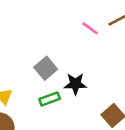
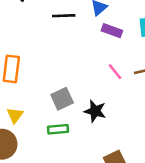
black star: (75, 84) -> (95, 111), moved

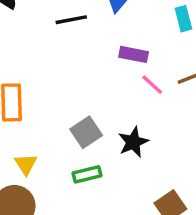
purple rectangle: (112, 31) -> (134, 54), moved
black star: (95, 111) -> (133, 142), turned -30

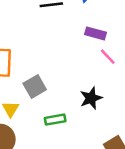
gray square: (86, 132) -> (35, 87), moved

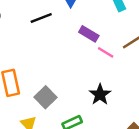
purple rectangle: (96, 33) -> (89, 34), turned 30

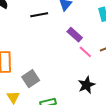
black star: (100, 95) -> (86, 85), moved

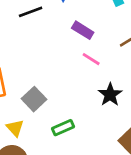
pink line: (85, 52) -> (91, 59), moved

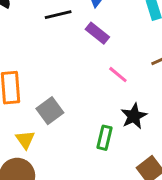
purple rectangle: (83, 30) -> (97, 33), moved
green rectangle: (63, 128) -> (104, 138), moved, turned -60

